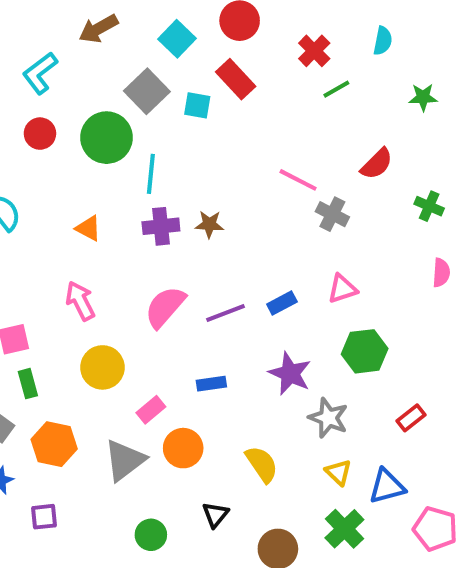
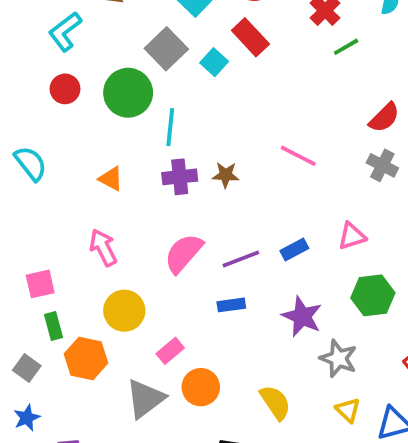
cyan square: (197, 105) -> (214, 62), turned 32
pink line: (298, 180) -> (298, 156), moved
gray cross: (332, 214) -> (382, 165), moved
blue rectangle: (211, 384) -> (231, 305), moved
orange hexagon: (54, 444) -> (86, 358), moved

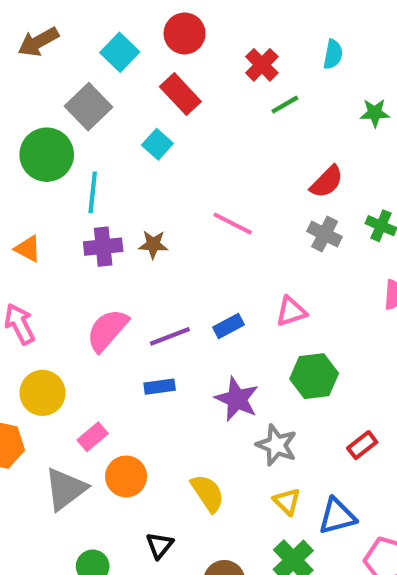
cyan square: (214, 62) -> (157, 144), moved

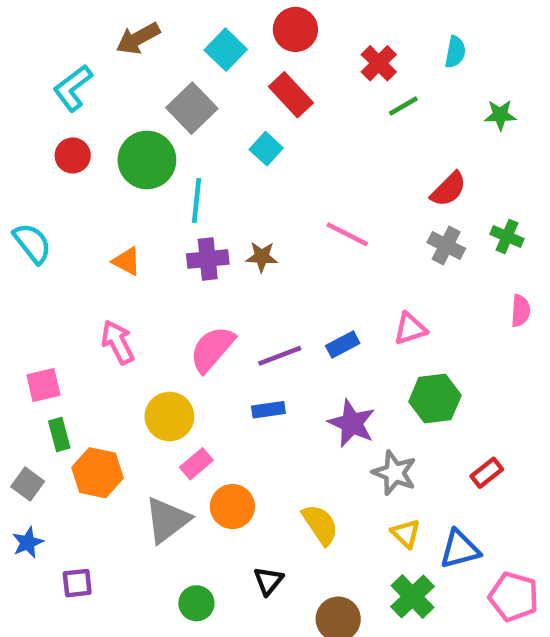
yellow circle: (43, 393) -> (169, 416), moved

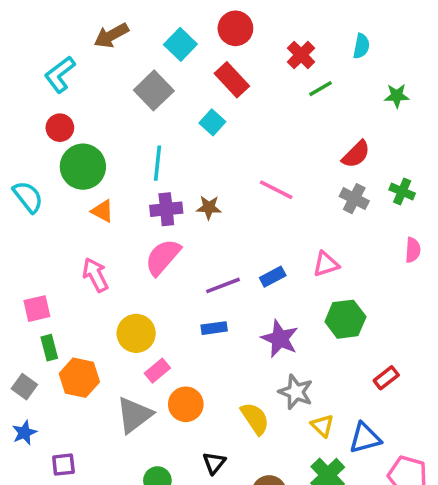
green circle: (147, 160) -> (83, 167), moved
pink semicircle: (212, 349) -> (163, 257), moved
gray star: (394, 473) -> (296, 392), moved

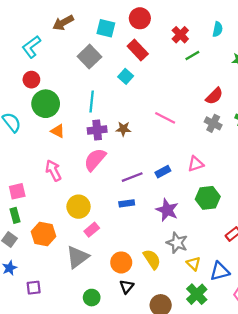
cyan square: (180, 44) -> (106, 28), turned -30
green rectangle: (49, 348) -> (15, 215), moved
orange circle: (186, 404) -> (121, 262), moved

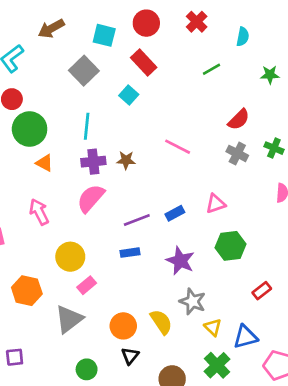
red cross: (180, 35) -> (197, 22), moved

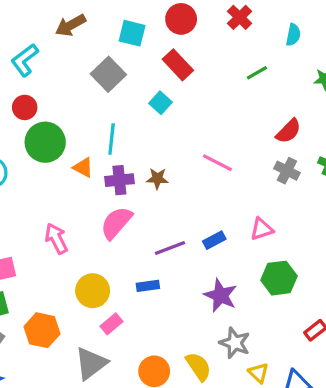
orange triangle: (44, 163) -> (83, 167), moved
blue rectangle: (130, 253) -> (148, 286), moved

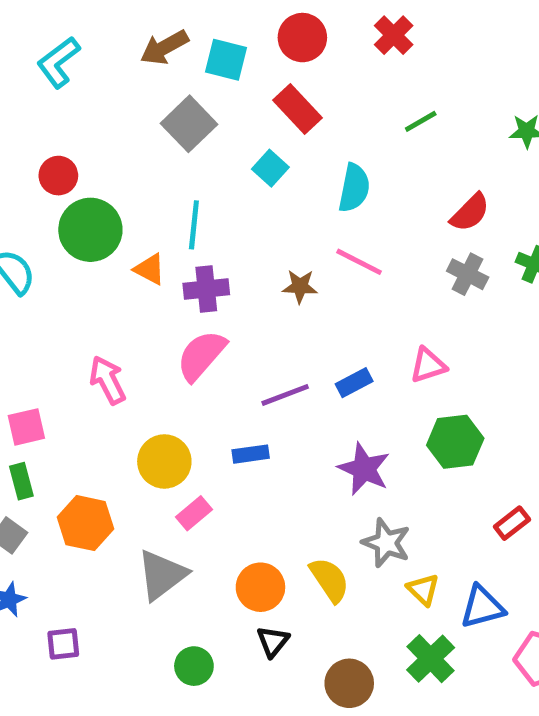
brown arrow: (70, 25) -> (164, 47), moved
cyan semicircle: (293, 35) -> (354, 188), moved, size x1.4
cyan L-shape: (25, 60) -> (58, 62), moved
brown star: (157, 179) -> (300, 286), moved

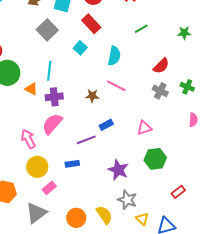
pink arrow: (108, 380) -> (28, 139), moved
blue rectangle: (354, 383) -> (106, 125), moved

